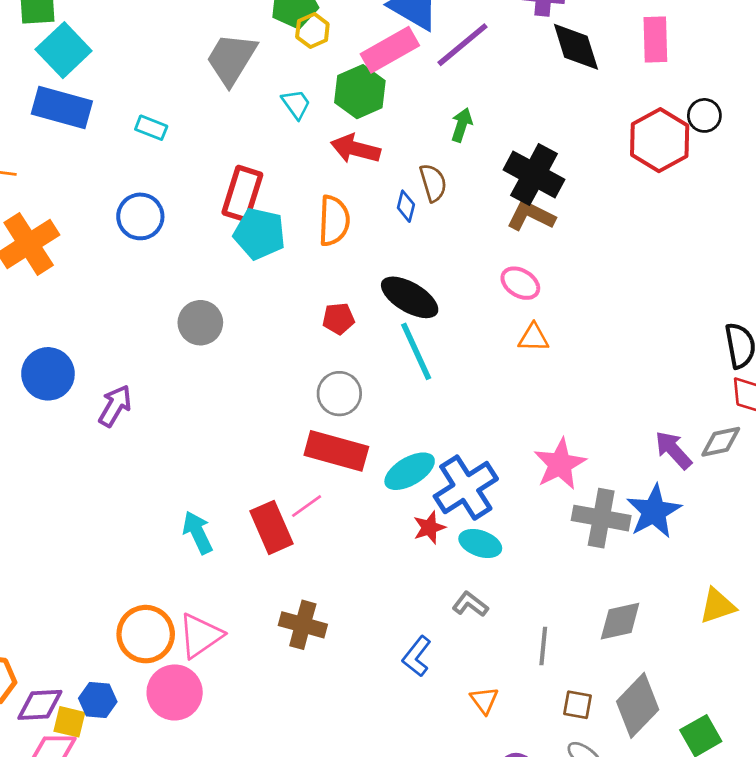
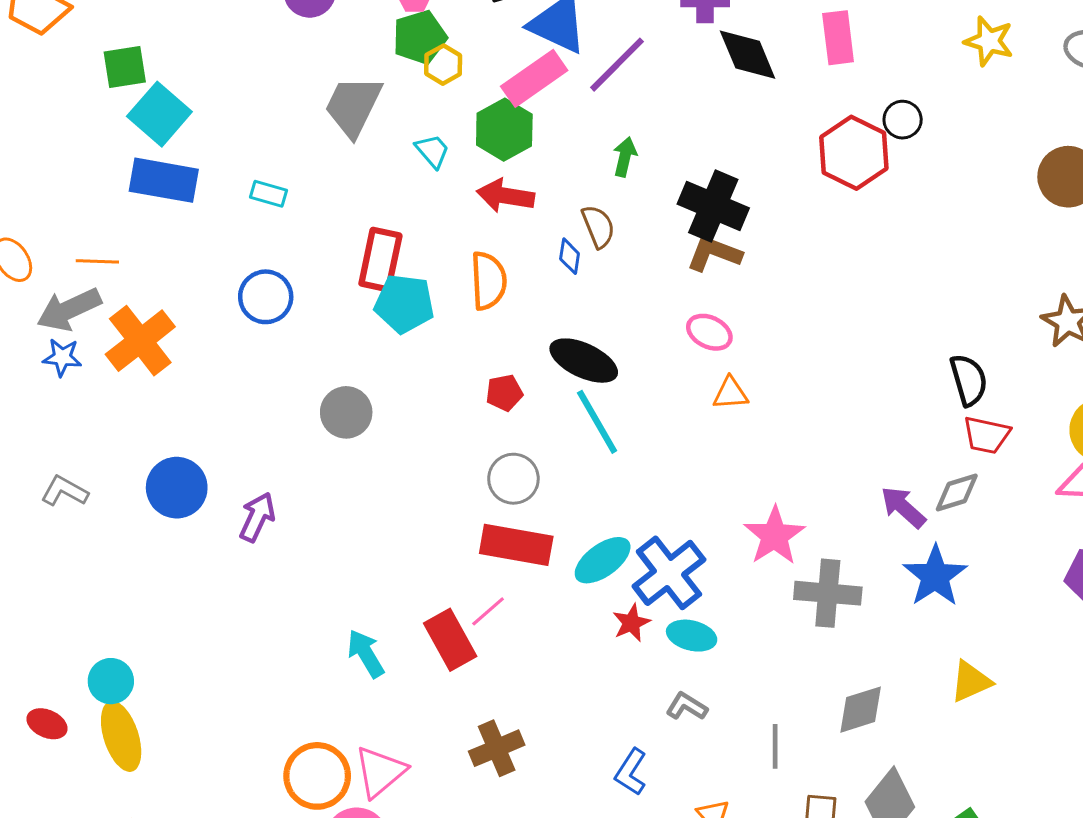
blue star: (654, 511) -> (935, 576), moved
brown cross: (303, 625) -> (497, 748), turned -33

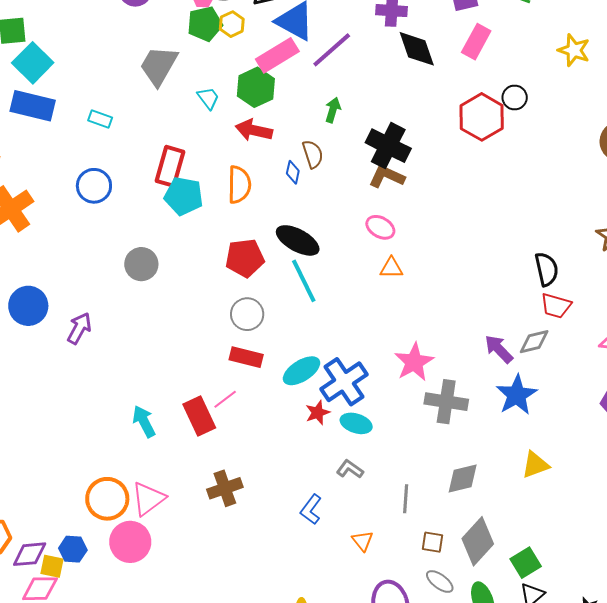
pink rectangle: (838, 38) -> (476, 42), turned 32
yellow hexagon: (443, 65) -> (232, 24), moved
red pentagon: (504, 393) -> (245, 258), size x1.6
red rectangle: (516, 545) -> (246, 357), size x0.7

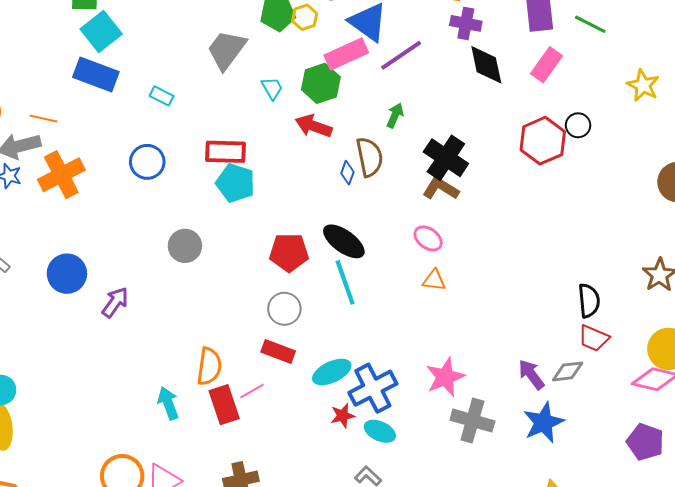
brown semicircle: (313, 154) -> (370, 157), size x1.4
red rectangle: (170, 166) -> (226, 152), turned 69
orange semicircle: (239, 185) -> (209, 366), moved

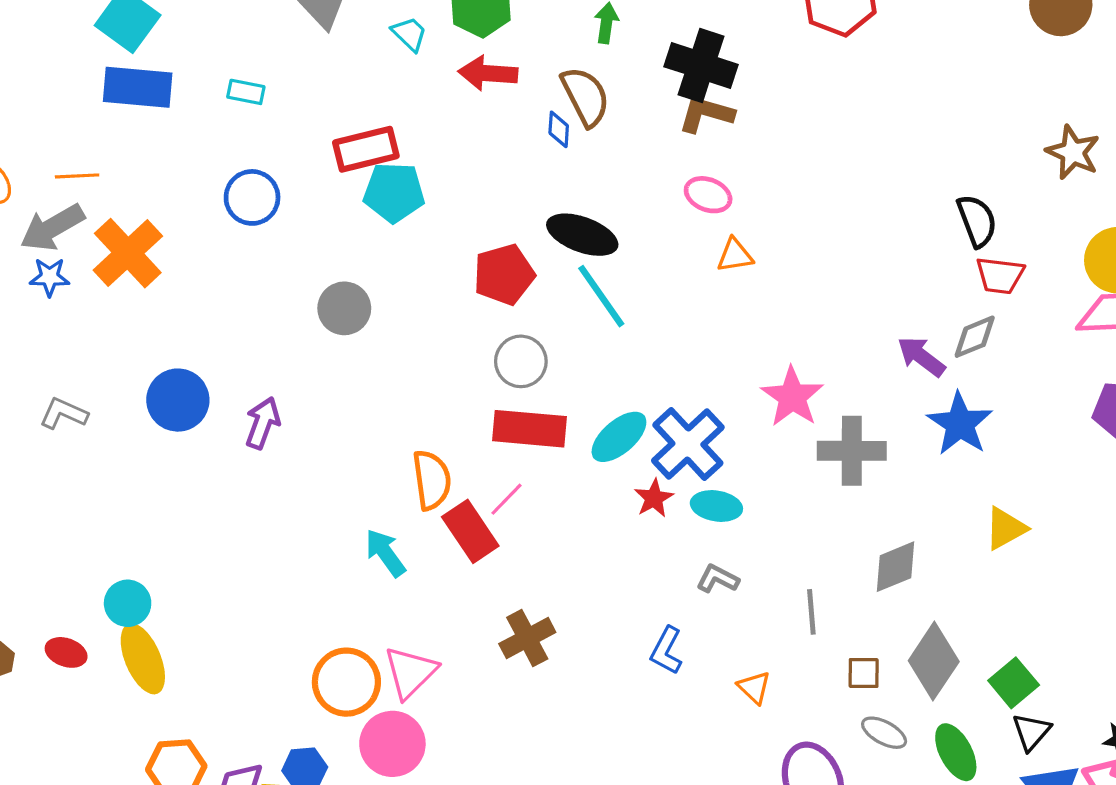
red rectangle: (278, 352) -> (529, 429), size x1.4

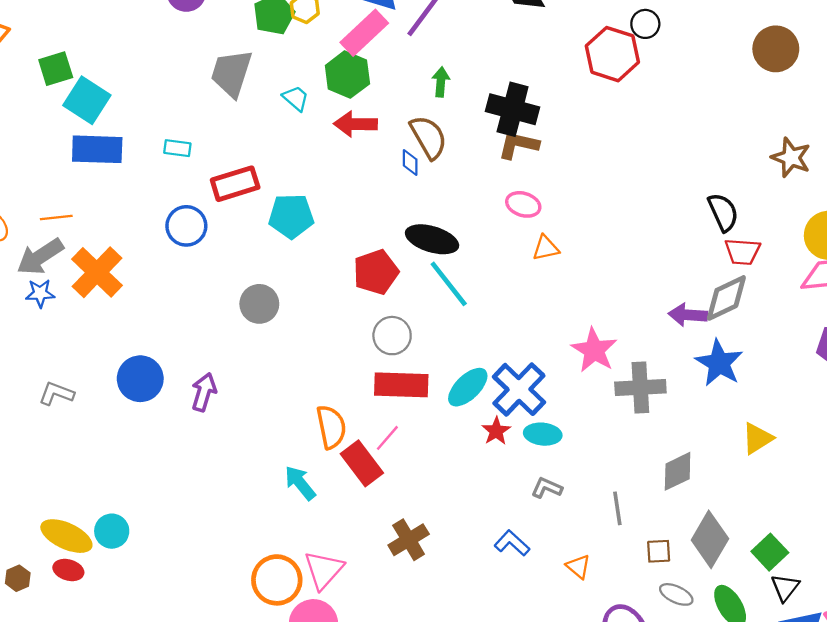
red rectangle: (366, 149) -> (235, 184), moved
gray diamond: (975, 337) -> (726, 298), size x1.4
purple arrow: (921, 356) -> (688, 315), turned -30
blue L-shape: (666, 651) -> (512, 543), turned 108
yellow ellipse: (143, 659) -> (66, 536), moved, turned -39

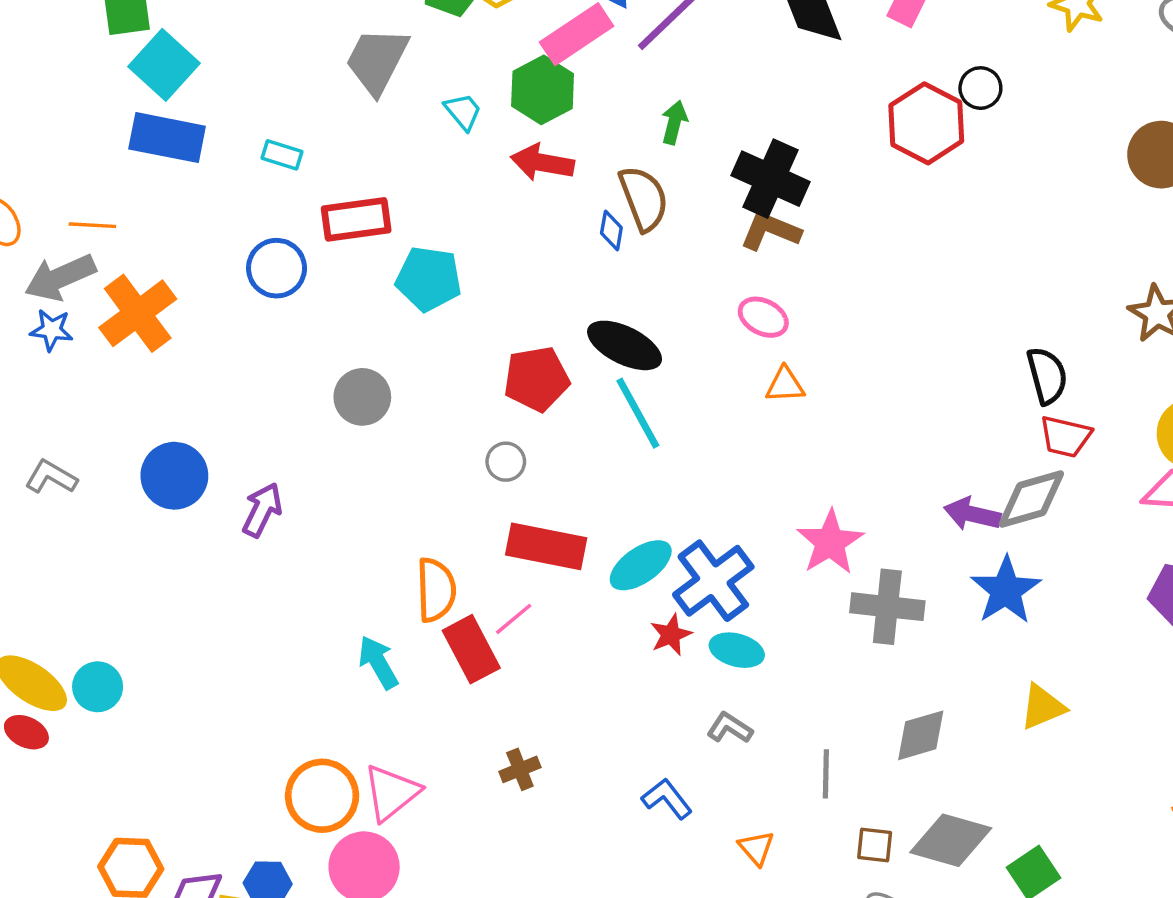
gray circle: (392, 336) -> (506, 462), moved, size x0.7
gray diamond: (710, 539) -> (951, 840), turned 66
brown cross: (409, 540) -> (520, 769), size x0.7

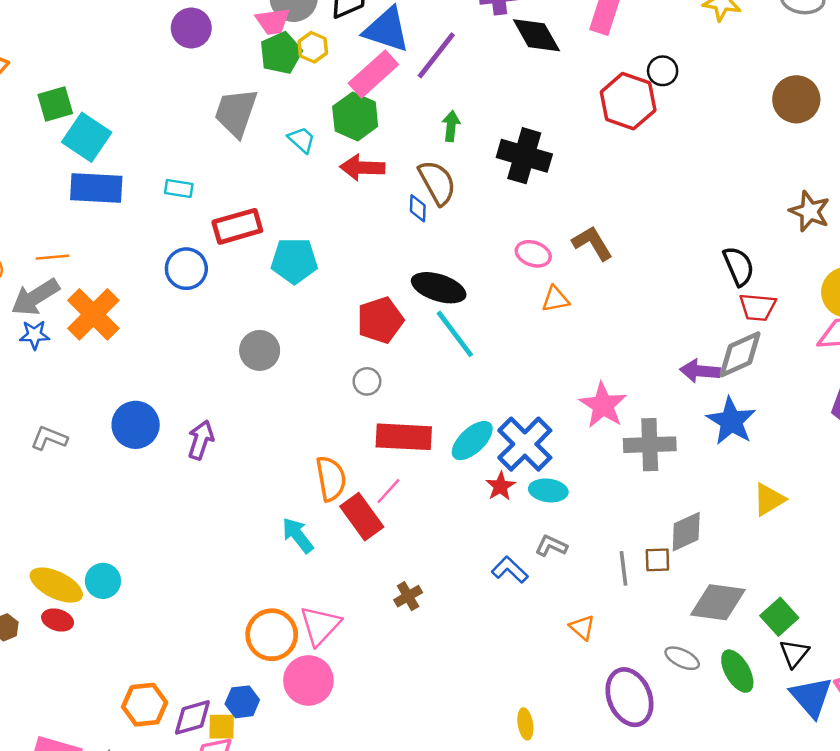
brown L-shape: (770, 231) -> (592, 243), moved, turned 45
blue L-shape: (667, 799) -> (510, 570), moved
brown square: (875, 845) -> (657, 560), moved

